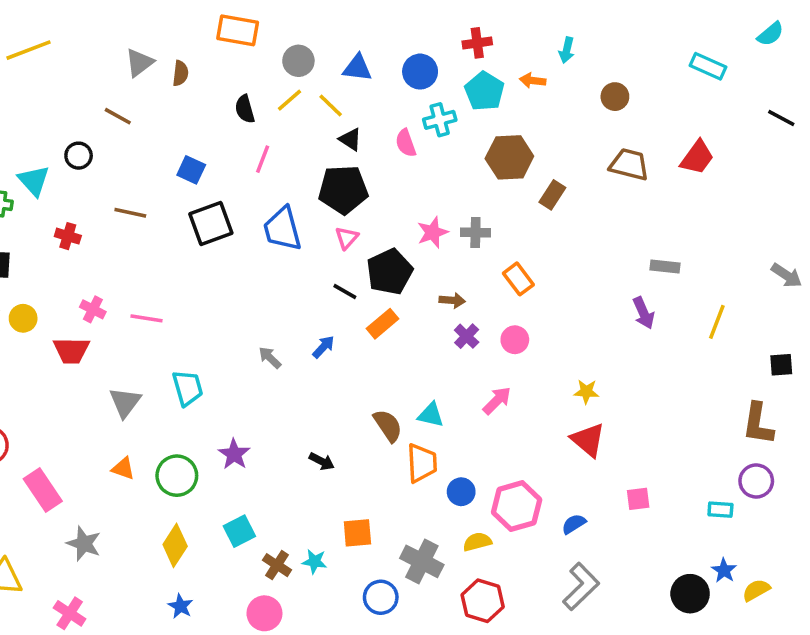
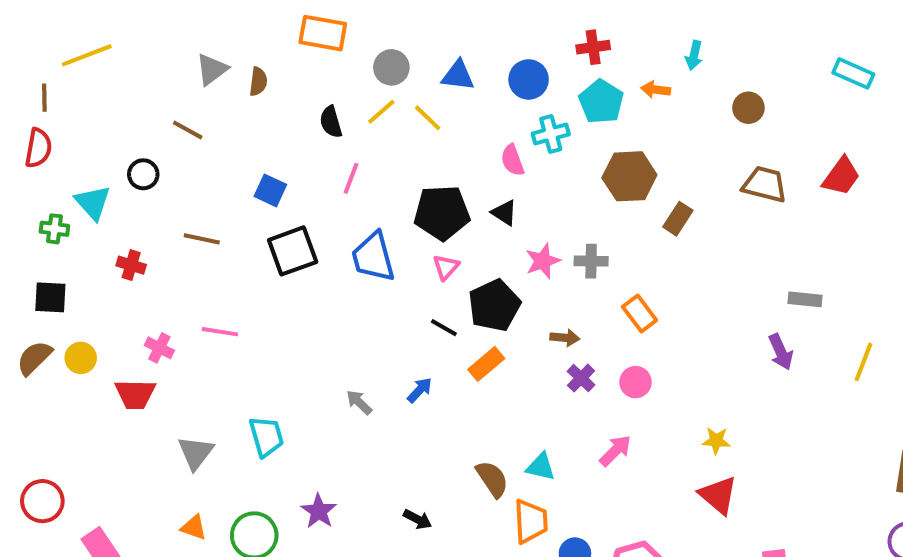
black triangle: (350, 139) -> (504, 213), moved
pink line: (146, 318) -> (220, 332), moved

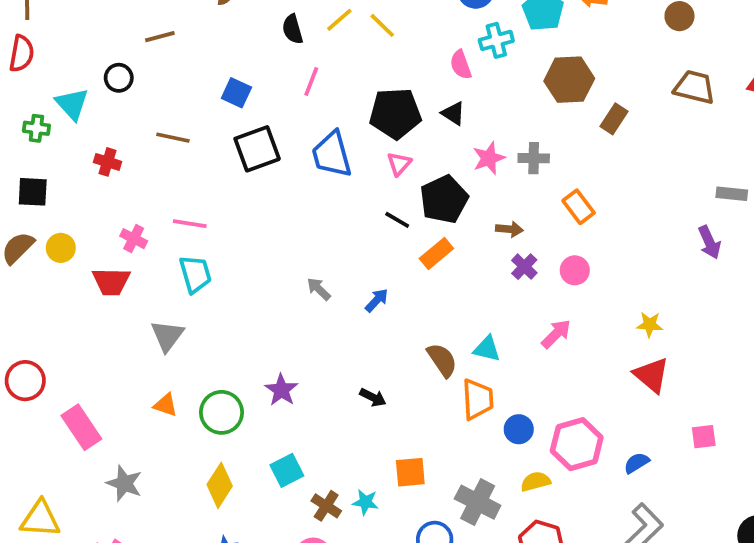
brown line: (188, 130) -> (160, 37), turned -44
blue arrow: (420, 390) -> (377, 300), moved
cyan trapezoid: (266, 437) -> (195, 274), moved

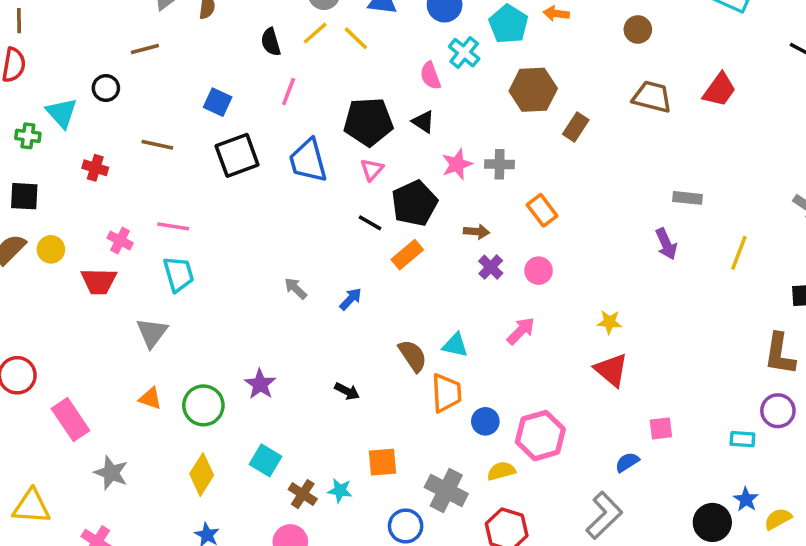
cyan cross: (496, 40) -> (464, 53), turned -36
blue semicircle: (636, 463) -> (627, 462), moved
cyan square: (287, 470) -> (265, 460), turned -32

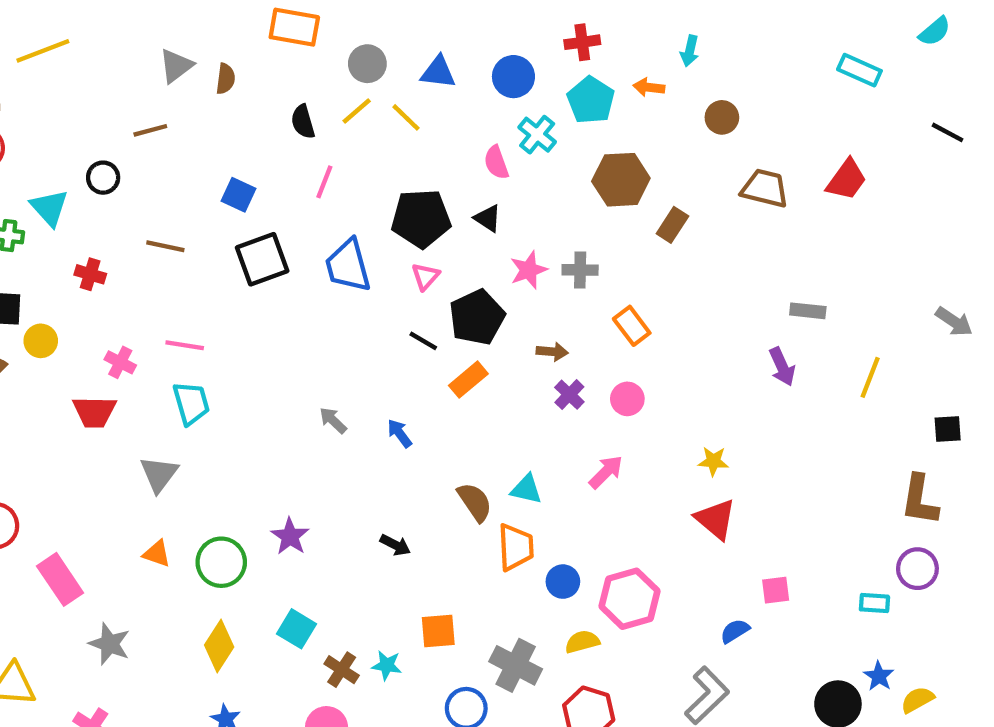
brown circle: (638, 29) -> (722, 117), moved
yellow circle: (51, 249) -> (41, 341), moved
blue arrow: (351, 299) -> (400, 433), turned -80

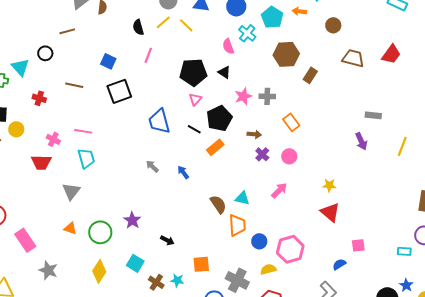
blue trapezoid: (348, 266) -> (159, 121), moved
black arrow: (395, 545) -> (167, 240), moved

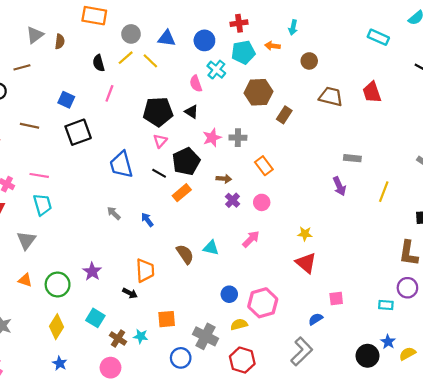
cyan pentagon: (272, 17) -> (243, 52), turned 30
red trapezoid: (391, 54) -> (372, 92), turned 125
orange trapezoid: (237, 225) -> (145, 270), moved

